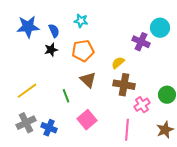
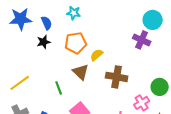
purple cross: (141, 42) -> (142, 40), moved
yellow semicircle: (118, 63) -> (97, 55), moved
pink cross: (142, 105) -> (142, 103), moved

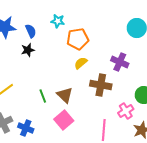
purple cross: (142, 40) -> (120, 62), moved
orange pentagon: (76, 43) -> (78, 39), moved
brown triangle: (81, 72) -> (65, 95), moved

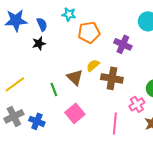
purple cross: (120, 62) -> (123, 44), moved
yellow semicircle: (81, 63) -> (93, 65), moved
brown triangle: (65, 95) -> (75, 77), moved

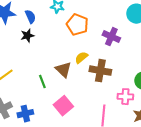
orange pentagon: (89, 32) -> (77, 25), turned 30
pink cross: (137, 104) -> (125, 97), turned 35
blue cross: (37, 121) -> (25, 114), turned -35

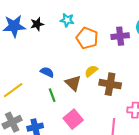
blue semicircle: (30, 17) -> (47, 72), moved, turned -40
black star: (27, 36) -> (37, 24), moved
purple cross: (111, 37) -> (120, 36), moved, turned -30

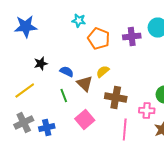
black star: (37, 24) -> (41, 64), moved
blue semicircle: (47, 72) -> (67, 72), moved
brown cross: (110, 84) -> (116, 98), moved

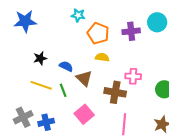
yellow semicircle: (103, 72) -> (102, 57), moved, turned 48
yellow line: (25, 90) -> (41, 85), moved, turned 55
pink cross: (147, 110) -> (133, 76), moved

